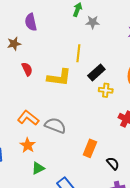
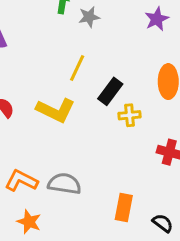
yellow line: (78, 53) -> (77, 68), turned 30
yellow L-shape: (59, 77) -> (56, 110), turned 30

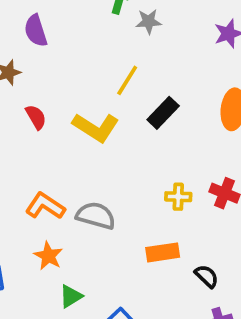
yellow cross: (130, 115) -> (178, 197), moved
orange rectangle: (124, 208) -> (163, 252), turned 64

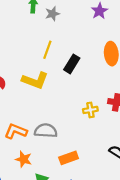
orange rectangle: (163, 252) -> (69, 158), moved

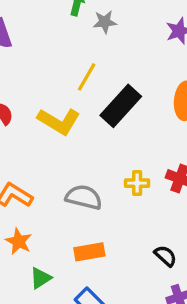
black rectangle: (72, 64) -> (121, 106), size x1.4
gray semicircle: (46, 131) -> (84, 197), moved

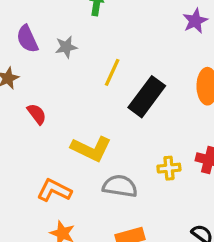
gray star: (105, 22) -> (66, 47), moved
yellow L-shape: (59, 121) -> (91, 149), moved

